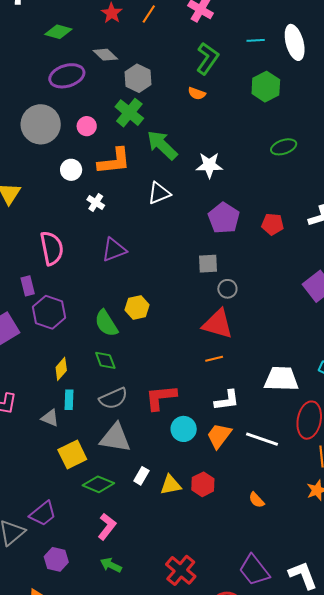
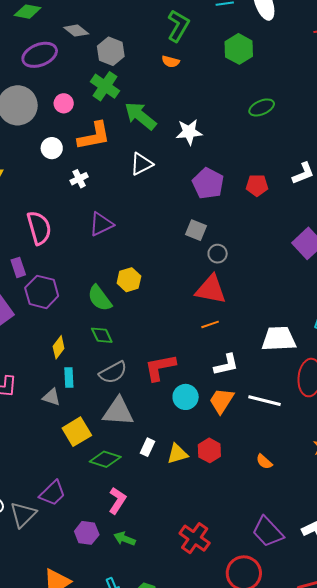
white cross: (96, 203) -> (79, 179), turned 36
gray square: (208, 264) -> (196, 230), turned 30
purple hexagon: (56, 559) -> (87, 533), moved

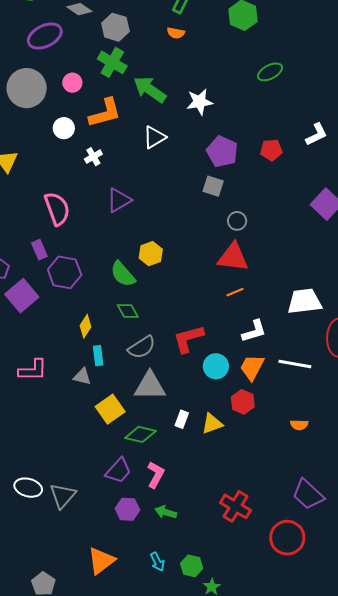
gray square: (196, 230) -> (213, 186), moved
red hexagon: (209, 450) -> (243, 402), moved
orange semicircle: (264, 462) -> (299, 425), turned -36
purple trapezoid: (52, 493) -> (118, 471), moved

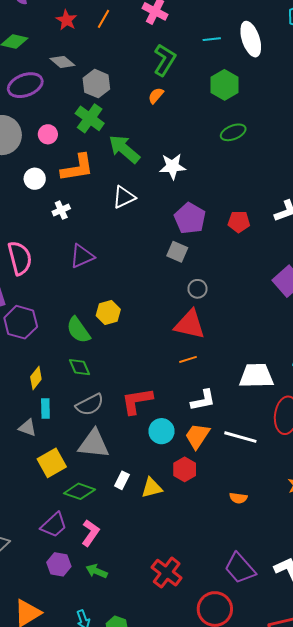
orange semicircle: (176, 33) -> (156, 96), turned 114
green ellipse: (270, 72) -> (233, 132), moved

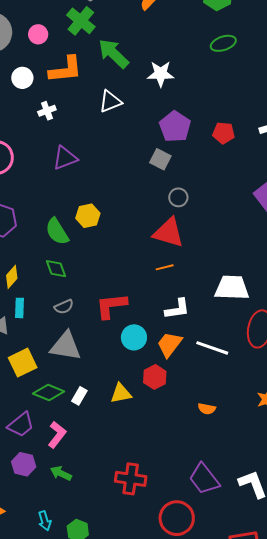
gray semicircle: (90, 405) -> (64, 307), size x0.7
white rectangle: (122, 480) -> (79, 396), moved
red cross: (167, 573) -> (131, 479), turned -32

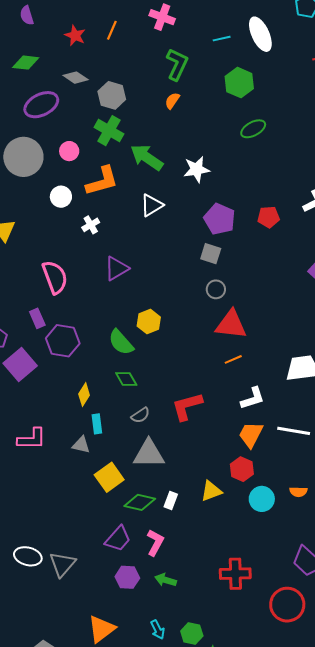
gray circle: (178, 197) -> (216, 289), moved
cyan circle: (134, 337) -> (262, 499), moved

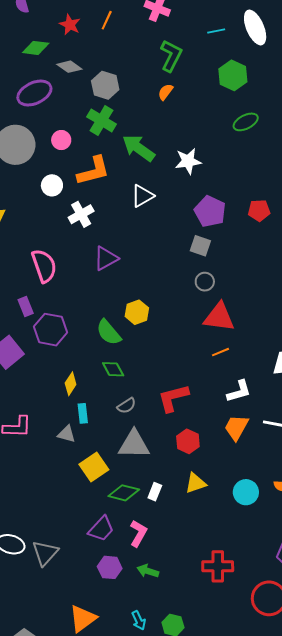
green diamond: (26, 63) -> (36, 48), moved
white cross: (91, 225) -> (81, 214), size x1.4
red hexagon: (242, 469) -> (188, 441), moved

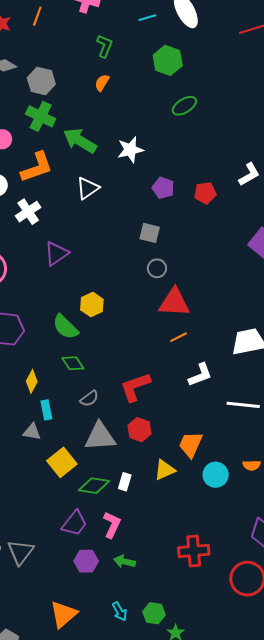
green L-shape: (171, 56) -> (104, 46), size x0.7
purple pentagon: (210, 211) -> (163, 188), moved, size x0.7
orange trapezoid: (236, 427) -> (191, 445), moved
red hexagon: (188, 441) -> (139, 430), moved

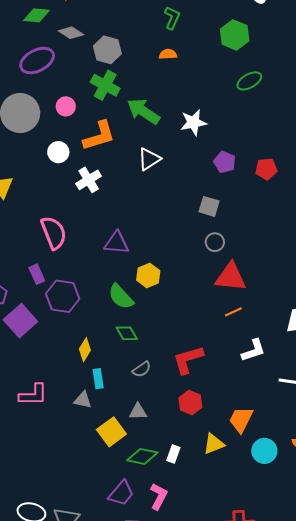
orange semicircle: (102, 83) -> (168, 54), turned 54
purple triangle: (56, 253) -> (117, 243), moved, turned 36
gray triangle: (100, 437) -> (138, 412), moved, size x0.6

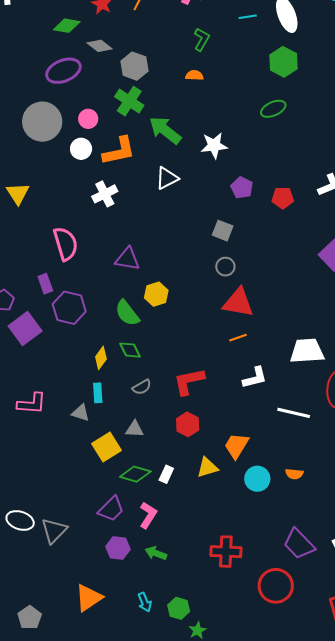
green hexagon: (235, 35) -> (283, 62), moved
white circle: (58, 152) -> (81, 149), moved
yellow diamond: (85, 350) -> (101, 358), moved

